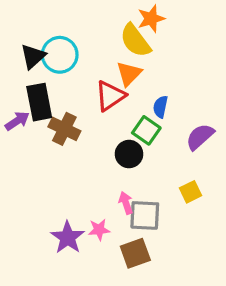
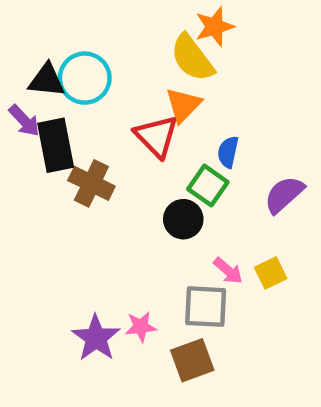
black triangle: (33, 56) -> (47, 80), turned 48
red triangle: (110, 96) -> (156, 136), turned -40
purple arrow: (17, 121) -> (24, 121), moved, turned 80
pink arrow: (126, 203) -> (228, 271), moved, turned 150

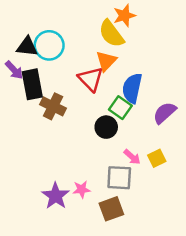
blue semicircle: (228, 152) -> (132, 88), size x1.6

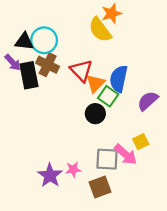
orange triangle: (106, 61) -> (95, 83), moved
brown cross: (53, 106) -> (48, 65), moved
pink arrow: (132, 157) -> (126, 154), moved, size x1.5

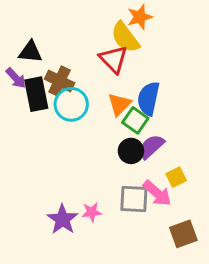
cyan circle: (44, 40) -> (71, 104), moved
red triangle: (81, 71) -> (113, 59), moved
purple semicircle: (148, 101) -> (151, 147), moved
black circle: (95, 114) -> (131, 151), moved
brown square: (100, 187) -> (183, 234), moved

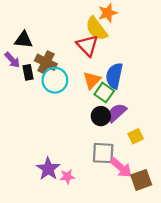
black rectangle: (36, 94) -> (28, 72), size x0.6
pink arrow: (157, 193) -> (121, 168), moved
pink star: (92, 212) -> (67, 177), moved

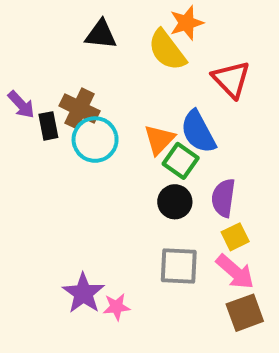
black triangle: (24, 40) -> (101, 35), moved
red triangle: (87, 45) -> (231, 79), moved
blue semicircle: (114, 76) -> (198, 132), turned -40
purple semicircle: (117, 113) -> (223, 198), moved, turned -40
pink arrow: (121, 168) -> (235, 272), moved

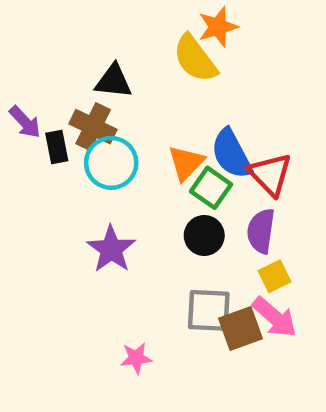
black triangle: (101, 35) -> (113, 81), moved
red triangle: (231, 79) -> (270, 174), moved
purple star: (83, 293) -> (111, 249), moved
brown square: (245, 313) -> (241, 329), moved

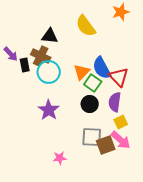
orange star: (218, 27) -> (121, 12), moved

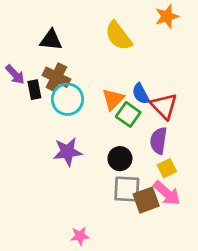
black triangle: (50, 36) -> (51, 40), moved
blue semicircle: (102, 68) -> (141, 94), size x0.7
black circle: (90, 104) -> (120, 159), moved
purple star: (49, 110) -> (67, 152), turned 30
pink star: (60, 158) -> (80, 236), moved

